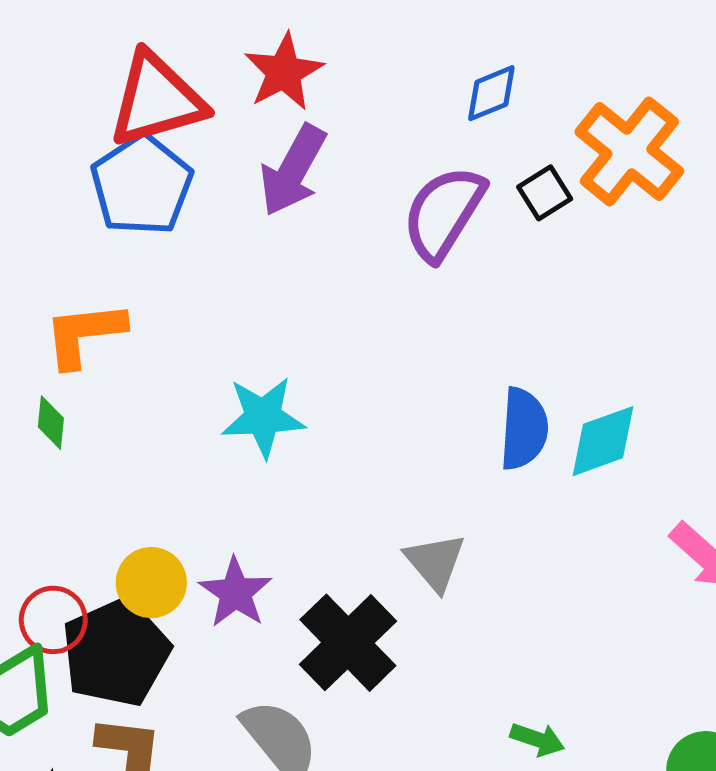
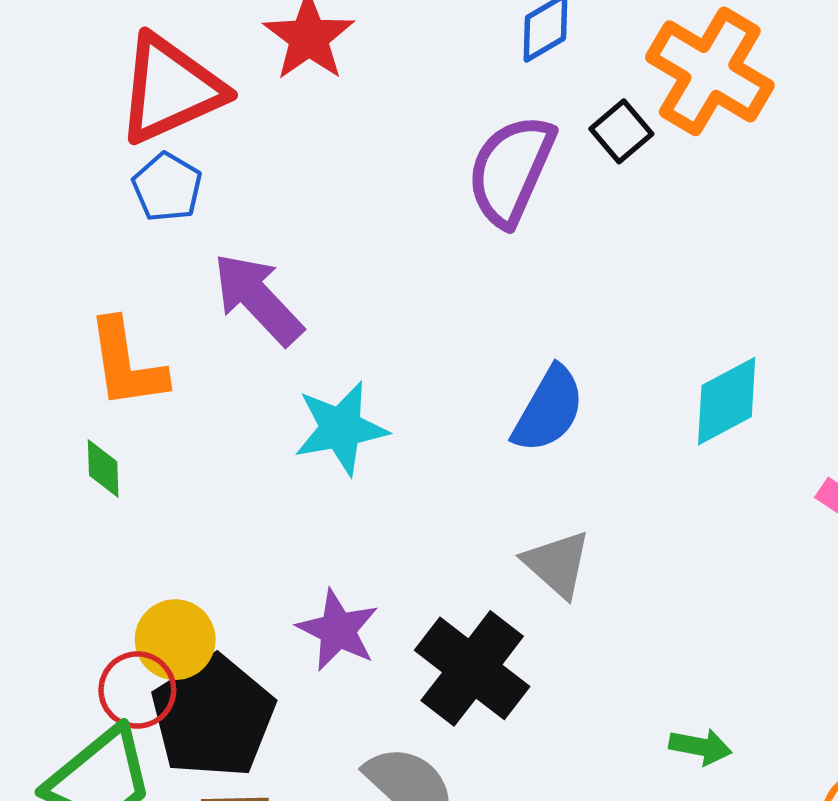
purple arrow: (293, 170) -> (258, 299), moved, turned 116
blue pentagon: (142, 185) -> (167, 187), size x0.6
orange L-shape: (84, 334) -> (127, 364), turned -84
blue semicircle: (524, 429) -> (549, 410), moved, turned 34
yellow circle: (151, 583) -> (175, 640), moved

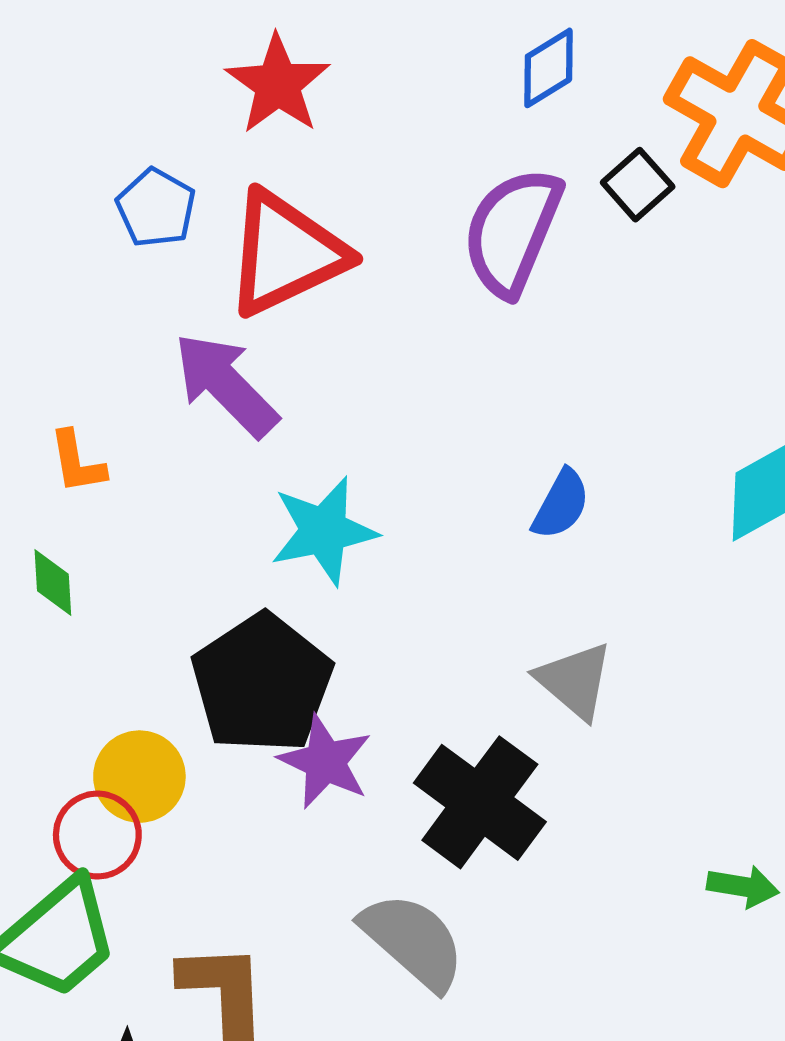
red triangle: (170, 89) -> (286, 253), moved
blue pentagon: (167, 187) -> (156, 208), moved
orange L-shape: (127, 364) -> (77, 462), size x0.6
blue semicircle: (549, 410) -> (561, 504), size x0.7
black pentagon: (213, 717) -> (262, 683), moved

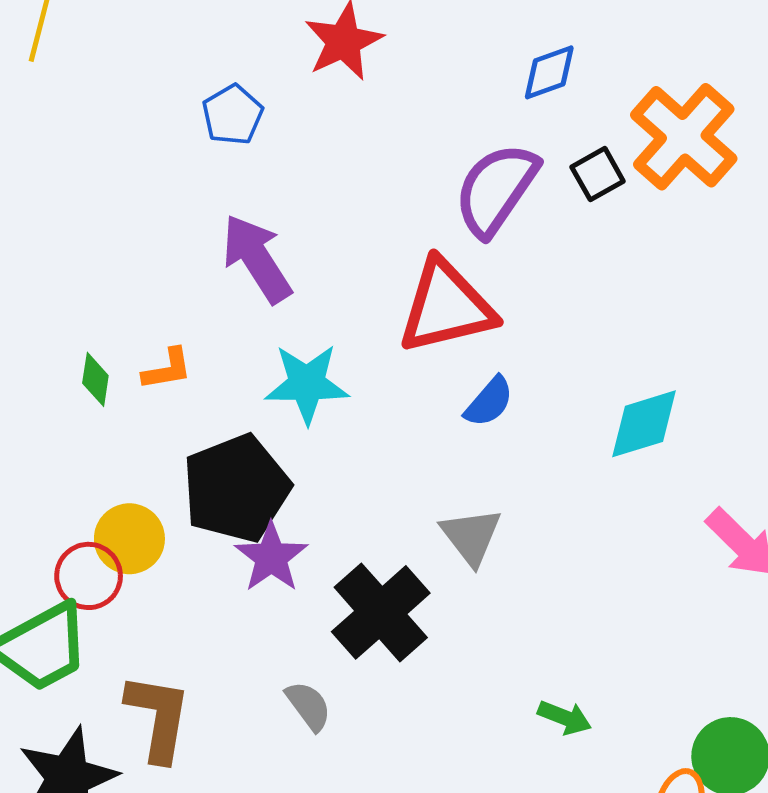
red triangle: (286, 253) -> (446, 307), moved
orange L-shape: (77, 462) -> (167, 369), moved, turned -102
gray semicircle: (413, 941) -> (308, 706), size x0.6

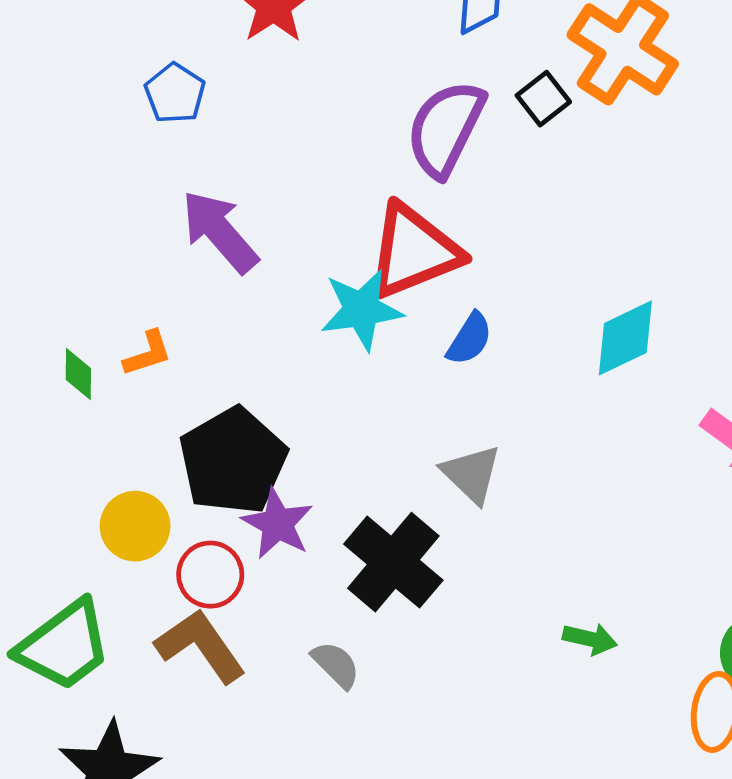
cyan star: (307, 384) -> (362, 310), moved
red circle: (89, 576) -> (210, 575), moved
brown L-shape: (158, 717) -> (200, 646), moved, turned -36

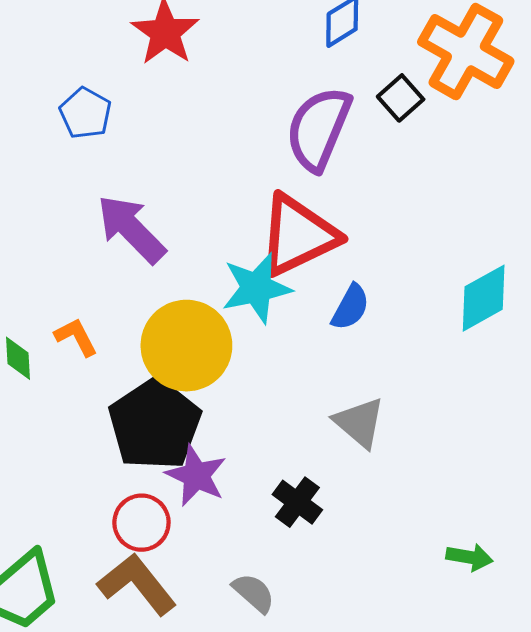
orange L-shape: (148, 353) -> (76, 337), turned -96
yellow circle: (135, 526) -> (186, 346), moved, size x1.5
black cross: (393, 562) -> (297, 502), size x0.6

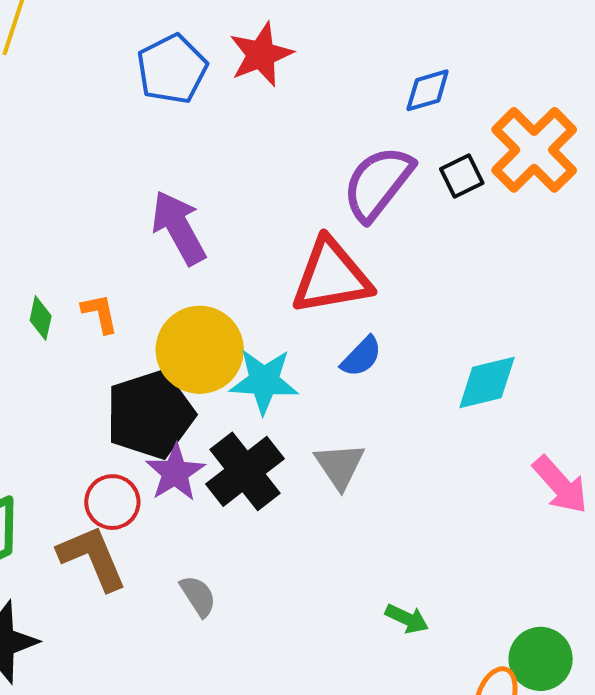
blue pentagon: (85, 113) -> (172, 69), moved, size x1.4
cyan star: (257, 288) -> (264, 381), moved
black cross: (297, 502) -> (245, 471), moved, size x1.6

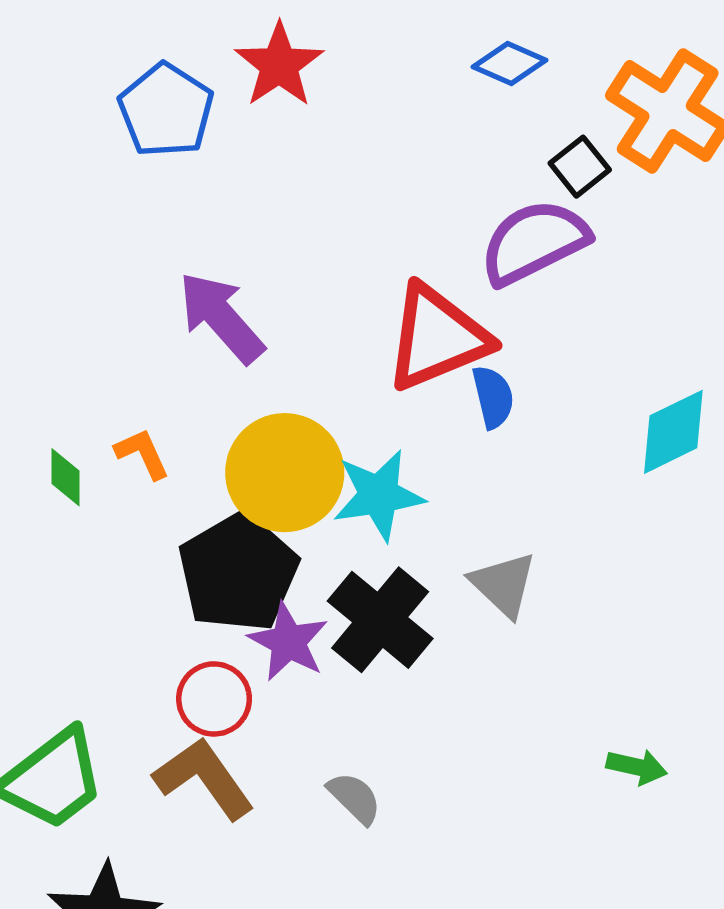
blue diamond: (428, 90) -> (509, 64), turned 52
purple semicircle: (378, 183) -> (534, 242), moved, turned 38
blue semicircle: (361, 357) -> (493, 397), moved, turned -45

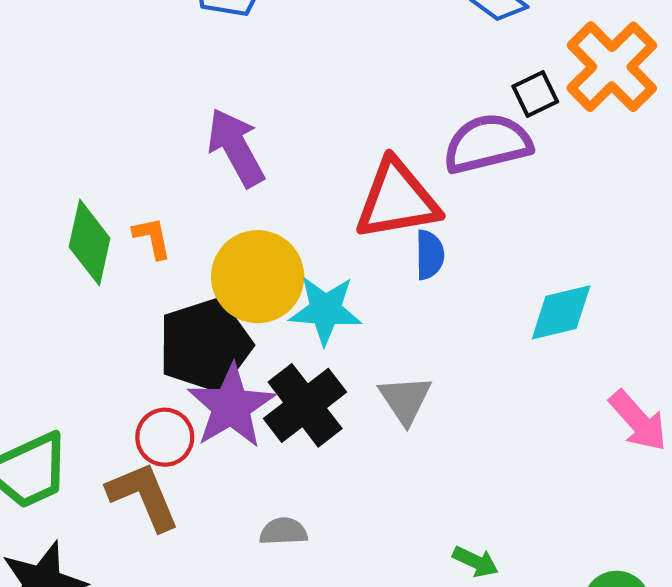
green diamond: (65, 477) -> (90, 243), size x1.8
purple star: (288, 642) -> (231, 406), size x1.4
gray semicircle: (354, 798) -> (283, 531), moved, turned -60

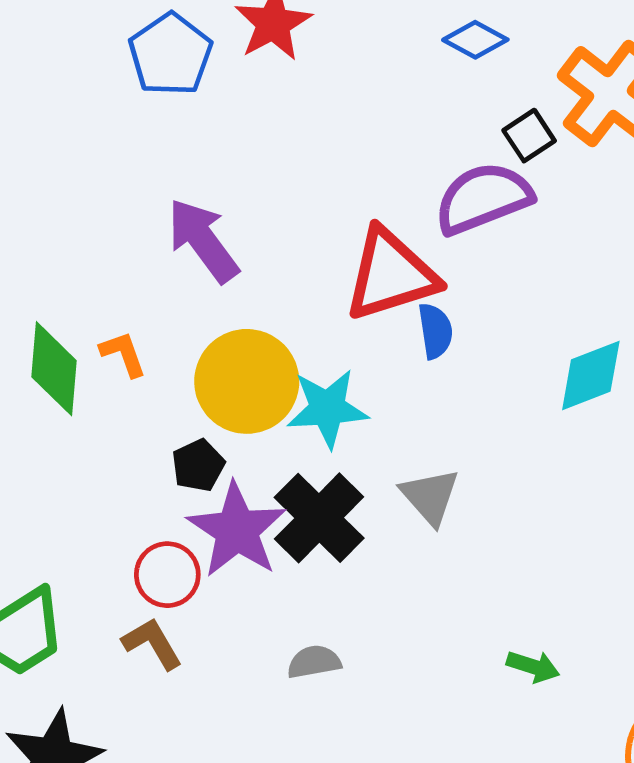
black pentagon: (205, 345) -> (198, 465), size x0.5
brown L-shape: (143, 496) -> (152, 643), size x0.7

